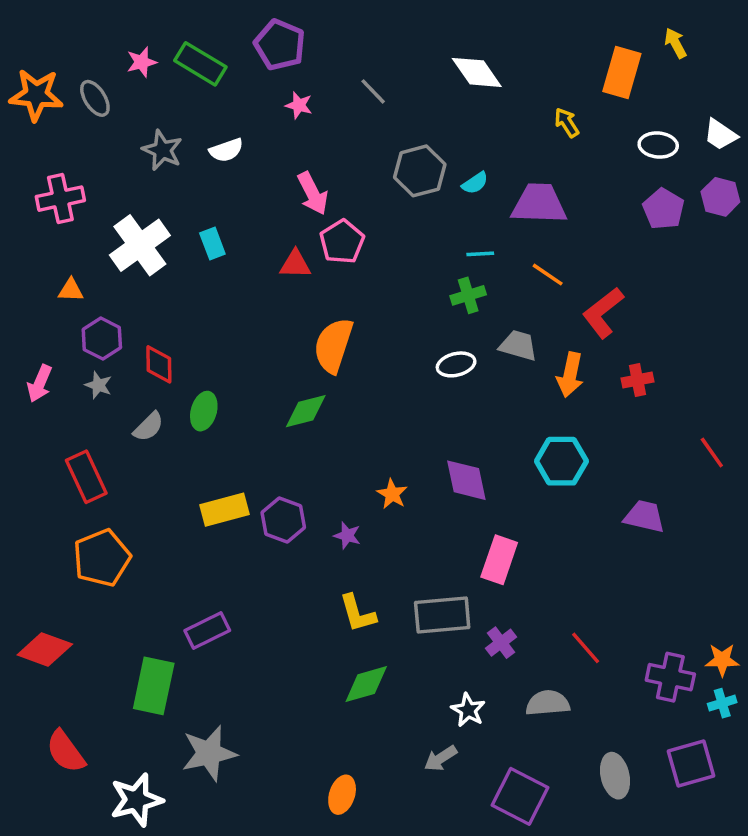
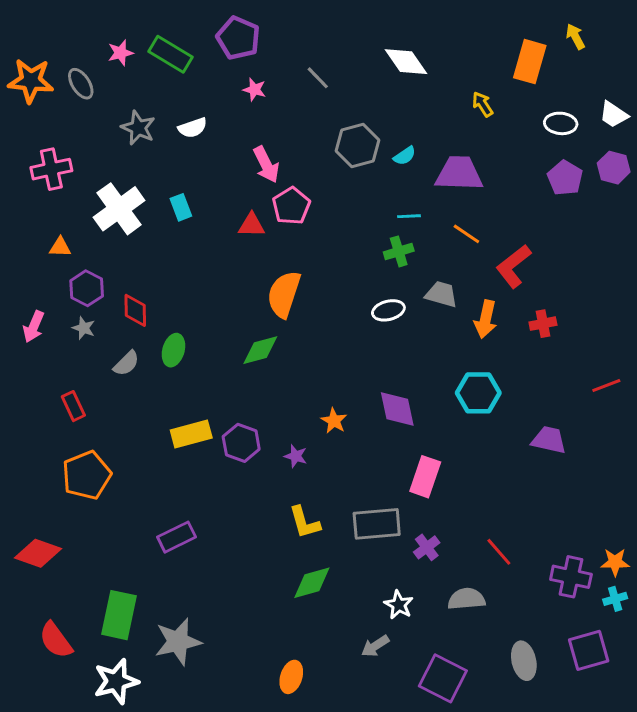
red line: (712, 453) -> (606, 385), turned -76
red rectangle: (86, 477) -> (73, 406), size x0.7
green rectangle: (154, 686) -> (119, 615), moved

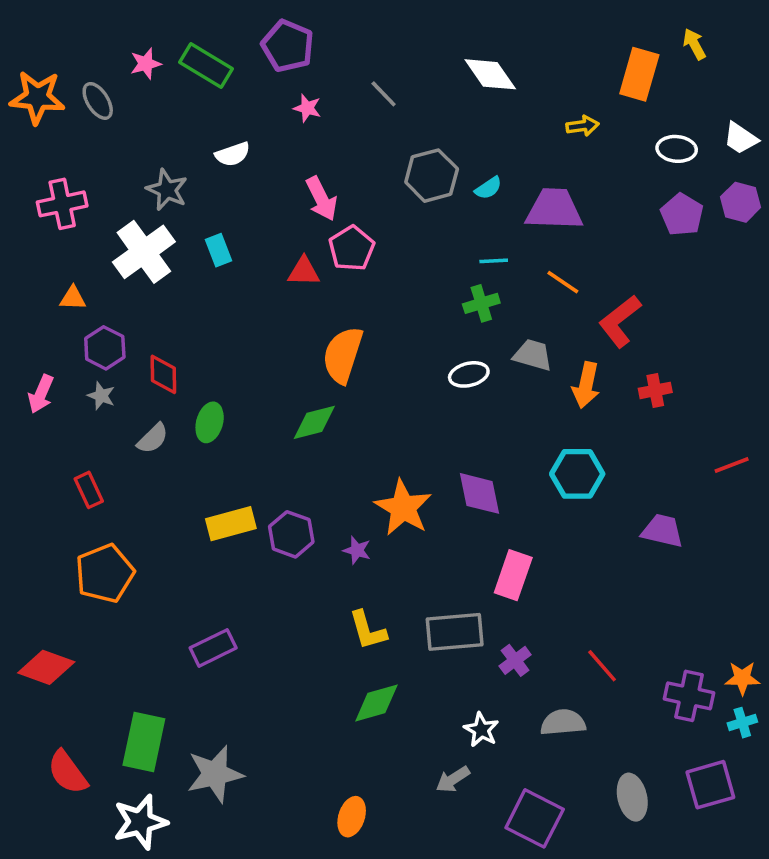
yellow arrow: (483, 104) -> (582, 126), turned 115
gray star: (138, 128) -> (167, 190), moved
orange star: (334, 421) -> (403, 508), size x1.8

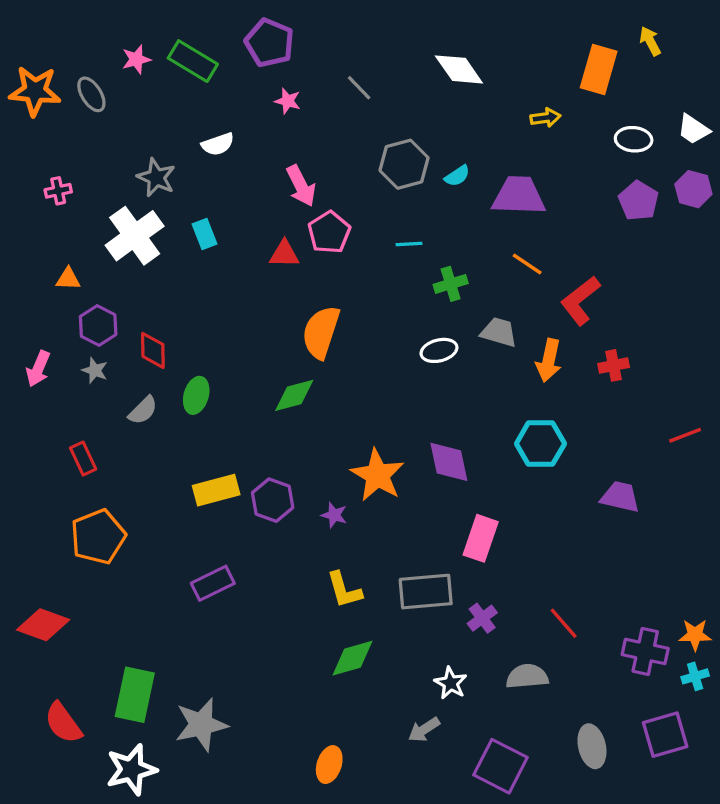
pink cross: (62, 204) -> (58, 191), size x0.6
cyan line: (494, 261) -> (409, 244), moved
purple rectangle: (213, 648) -> (213, 583), moved

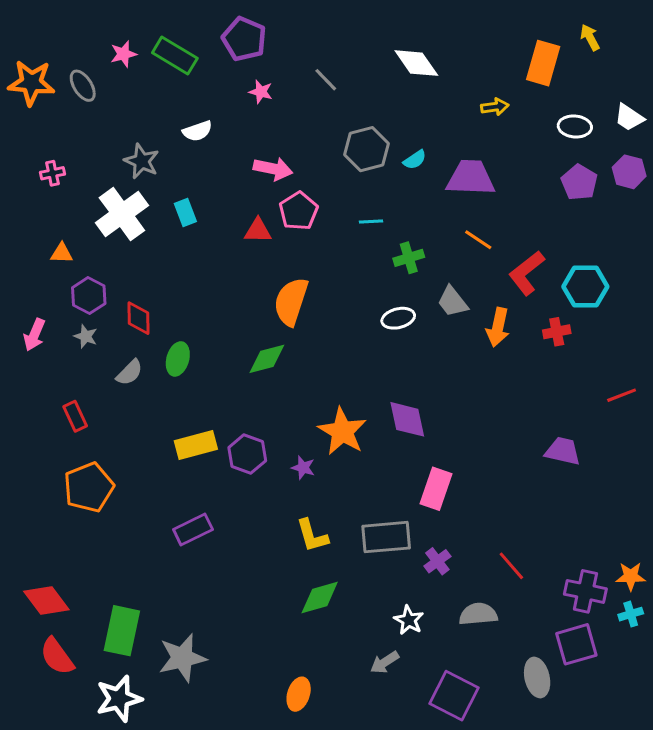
pink arrow: (301, 186) -> (273, 169), turned -51
gray trapezoid: (499, 332) -> (453, 302), turned -144
cyan hexagon: (540, 444) -> (585, 287), moved
red diamond: (43, 625) -> (46, 600), moved, turned 33
purple square: (665, 735) -> (576, 644), moved

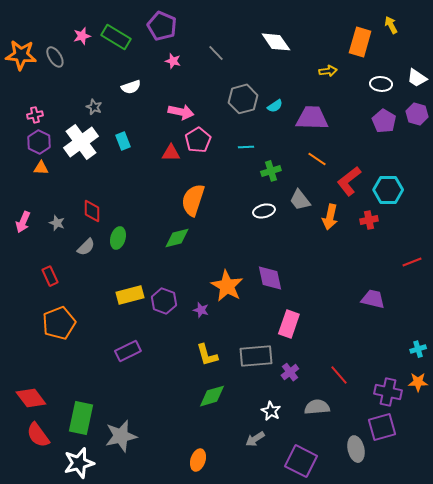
gray star: (142, 161) -> (94, 107), size x0.7
purple hexagon: (89, 296) -> (39, 142), moved
cyan cross: (631, 614) -> (418, 349), moved

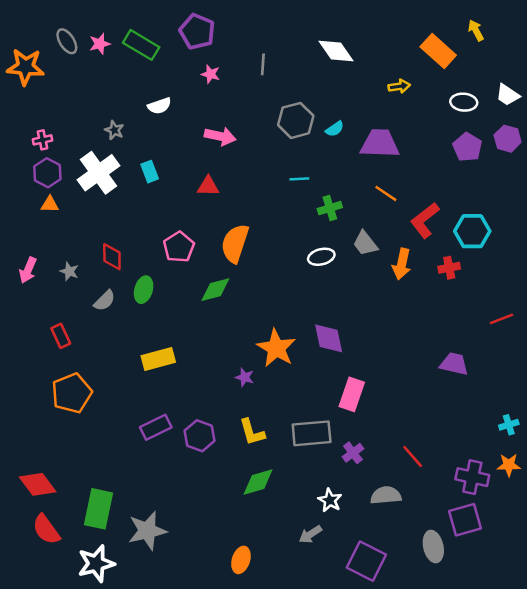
orange rectangle: (360, 42) -> (438, 51), turned -64
gray line: (216, 53) -> (263, 64), turned 48
gray ellipse: (55, 57) -> (67, 41), moved
pink pentagon: (198, 140) -> (179, 247), moved
purple hexagon: (164, 301) -> (200, 436), moved

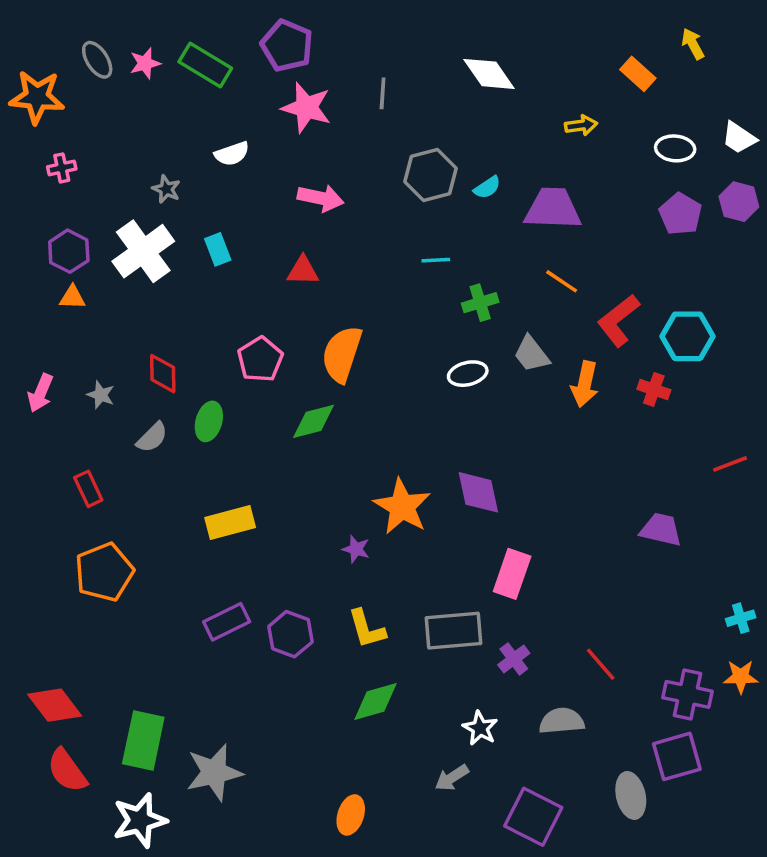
orange rectangle: (438, 51) -> (638, 74), size x0.7
pink star: (211, 74) -> (306, 108), size x1.8
pink cross: (43, 140) -> (62, 168), moved
red cross: (449, 268) -> (654, 389), turned 30

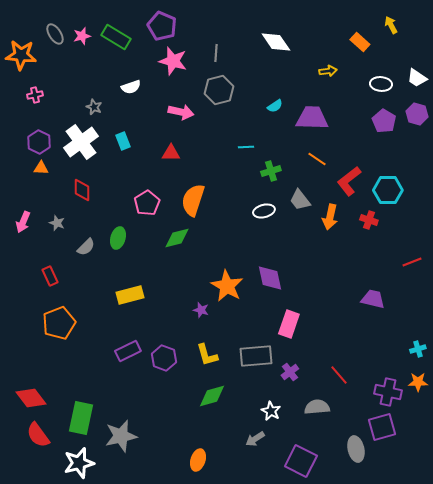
gray hexagon: (430, 175) -> (219, 90), moved
red diamond: (163, 374) -> (82, 190), moved

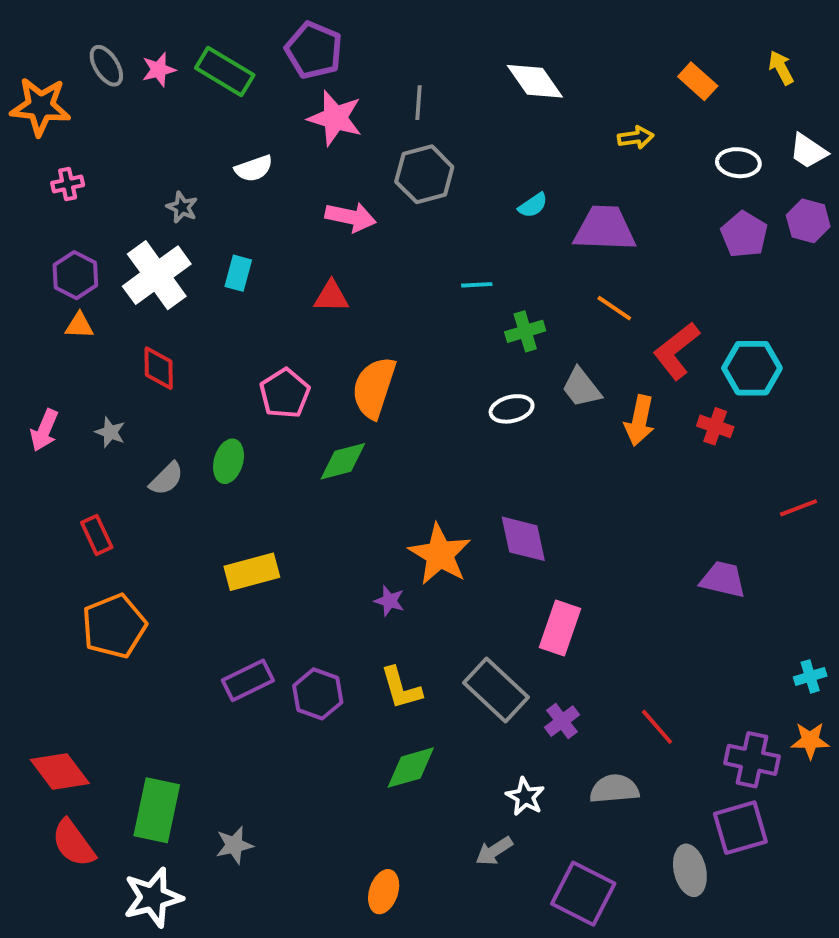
yellow arrow: (391, 25) -> (781, 68), moved
cyan rectangle: (123, 141) -> (238, 273), turned 36
gray rectangle: (256, 356) -> (496, 690), turned 48
gray star: (121, 436) -> (234, 845), size x0.6

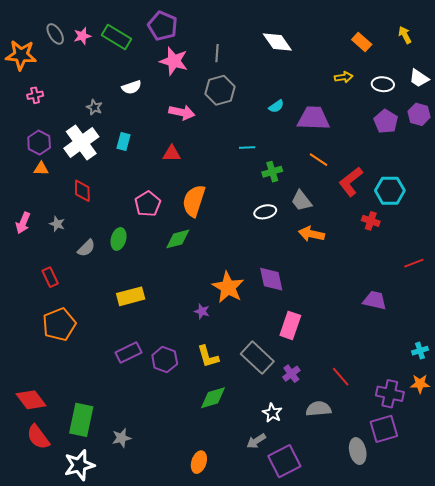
yellow arrow: (636, 137) -> (344, 77), moved
orange arrow: (640, 421) -> (311, 234), moved, turned 90
purple square: (583, 894) -> (284, 461), moved, turned 36

